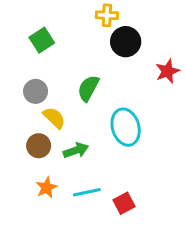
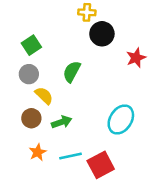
green square: (42, 40) -> (31, 45), moved
cyan ellipse: (126, 127) -> (121, 119), moved, turned 48
red square: (124, 203) -> (101, 165), size x1.5

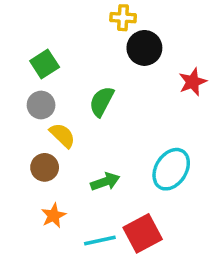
green arrow: (62, 122) -> (105, 182), moved
cyan line: (70, 156) -> (100, 241), moved

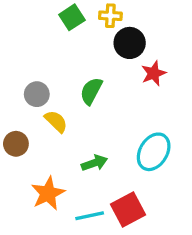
green square: (45, 64) -> (72, 17), moved
red star: (193, 82) -> (154, 73), moved
brown circle: (45, 167) -> (16, 144), moved
orange star: (53, 216) -> (48, 193), size x1.5

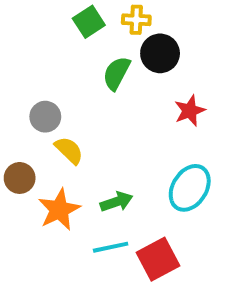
red star: (154, 73) -> (190, 111), moved
green semicircle: (91, 91) -> (117, 73), moved
orange star: (48, 193) -> (59, 210), moved
cyan line: (90, 216) -> (111, 247), moved

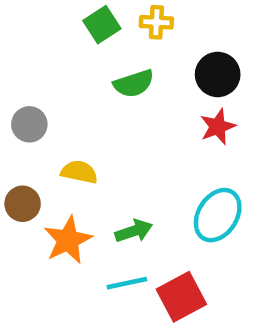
black circle: (160, 53) -> (218, 74), moved
green semicircle: (117, 73) -> (134, 84), turned -136
gray circle: (45, 117) -> (29, 124), moved
yellow semicircle: (69, 150) -> (79, 172), turned -32

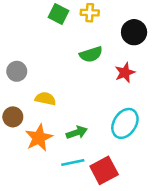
green square: (102, 25) -> (58, 14), turned -30
black circle: (218, 74) -> (134, 32), moved
green semicircle: (134, 84) -> (91, 54), moved

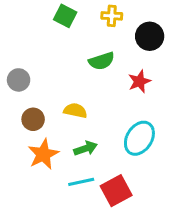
yellow cross: (90, 13) -> (112, 16), moved
yellow semicircle: (45, 99) -> (75, 111), moved
brown circle: (13, 117) -> (33, 119), moved

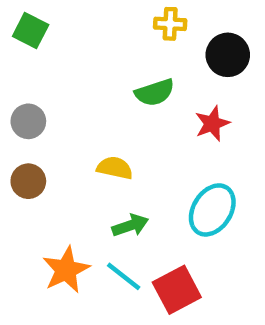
green square: (65, 16) -> (31, 30), moved
brown circle: (33, 119) -> (28, 181), moved
orange star: (43, 154) -> (66, 270), moved
cyan line: (81, 182) -> (124, 276), turned 50

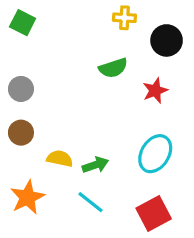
yellow semicircle: (115, 168) -> (60, 158), moved
orange star: (66, 270) -> (27, 197), moved
red square: (177, 290) -> (154, 213), moved

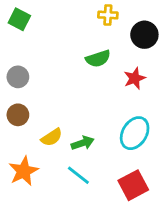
yellow semicircle: (60, 158) -> (52, 137), turned 135

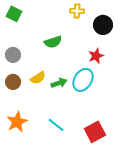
green semicircle: (98, 59) -> (53, 42), moved
cyan ellipse: (135, 133) -> (83, 80), moved
yellow semicircle: (52, 137) -> (38, 78), moved
green arrow: (83, 143) -> (59, 83), moved

